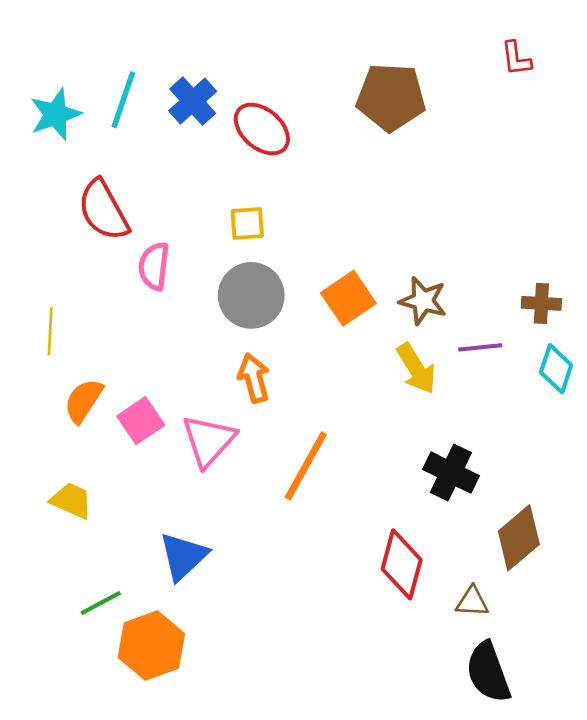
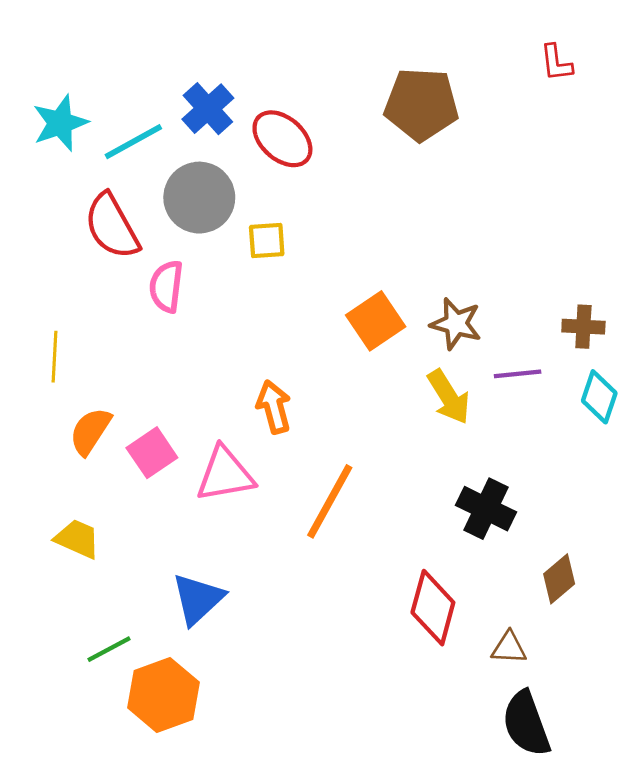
cyan line: (123, 100) -> (133, 142), moved, turned 42
gray circle: (251, 295) -> (199, 198), moved
pink triangle: (209, 441) -> (225, 474), turned 38
brown diamond: (519, 538) -> (559, 579), size x0.7

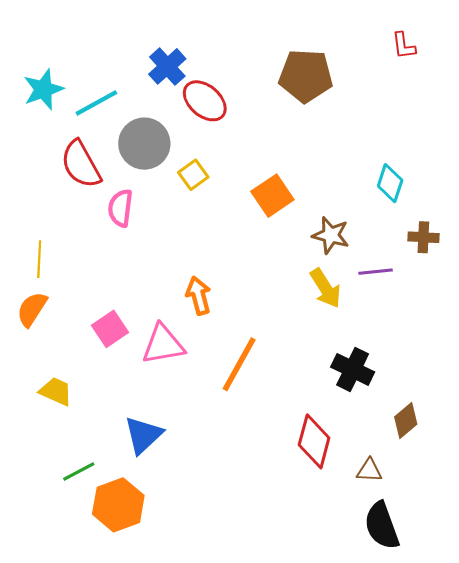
blue cross: (208, 109) -> (167, 66), moved
yellow square: (267, 241) -> (193, 175), turned -32
orange square: (376, 321) -> (272, 196), moved
cyan diamond: (599, 397) -> (390, 183), moved
orange semicircle: (90, 431) -> (32, 309), moved

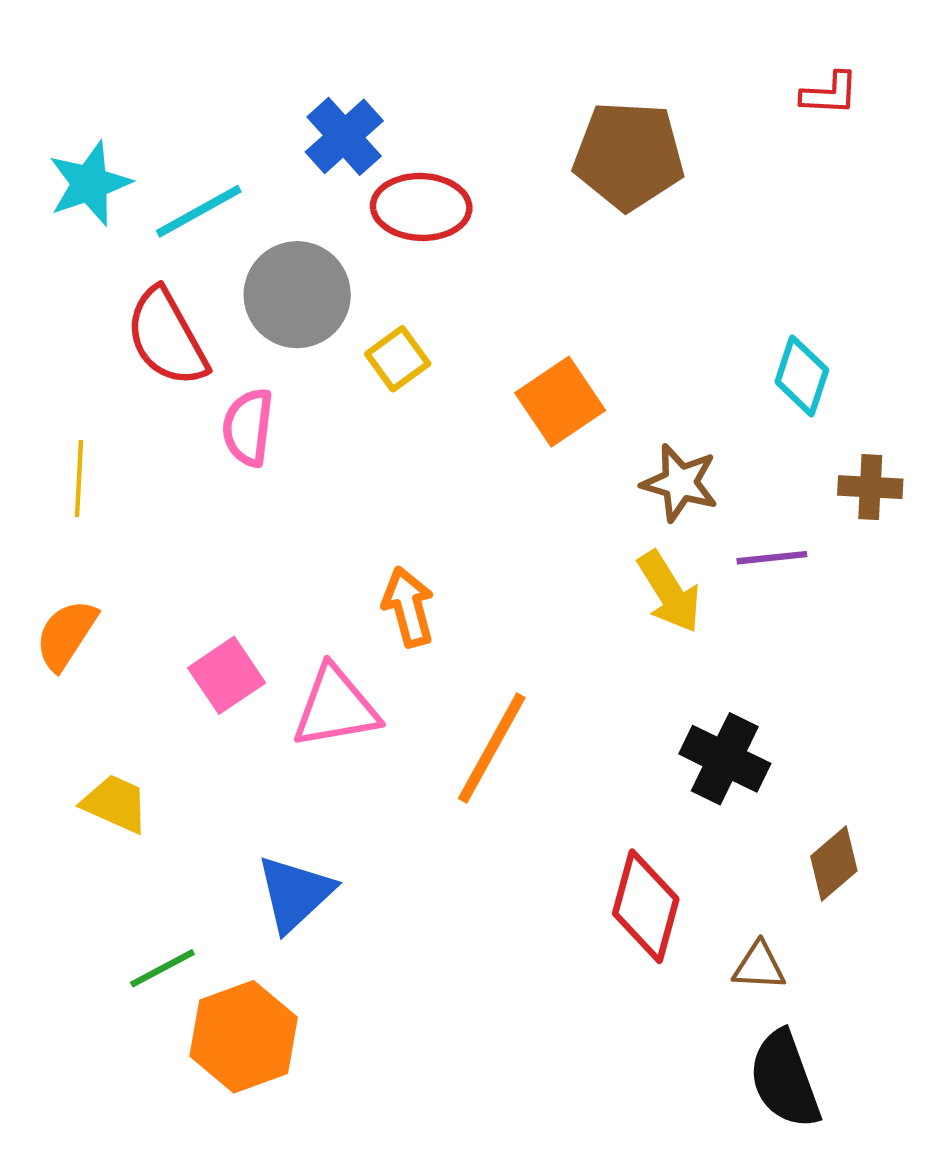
red L-shape: (404, 46) -> (830, 94), turned -80
red ellipse: (205, 101) -> (421, 207), turned -39
yellow line: (39, 259) -> (79, 479), moved

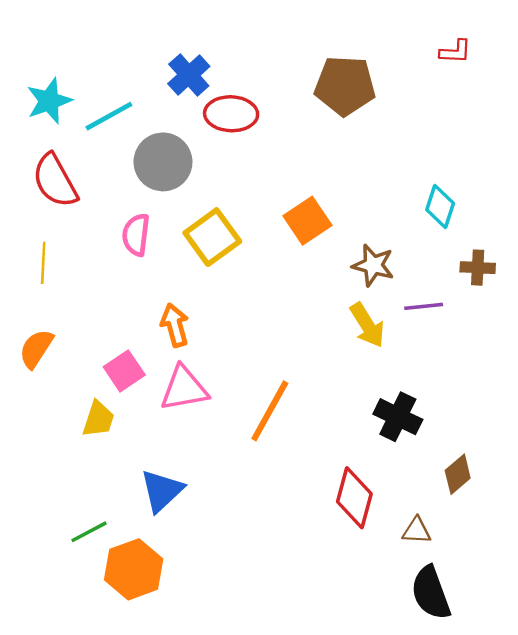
red semicircle: (167, 337) -> (55, 181), moved
yellow square: (398, 359) -> (212, 237), moved, size x1.6
orange arrow: (408, 607) -> (175, 325), moved
yellow trapezoid: (115, 804) -> (98, 419), moved, turned 84

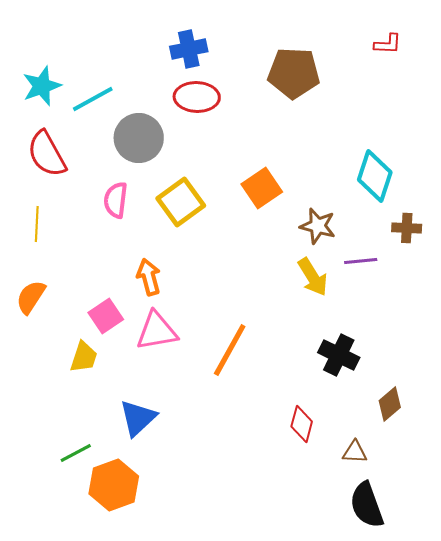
blue cross: (189, 75) -> (189, 49), moved, turned 30
cyan diamond: (440, 207) -> (375, 176), size x1.4
red diamond: (354, 498) -> (302, 424), size x0.7

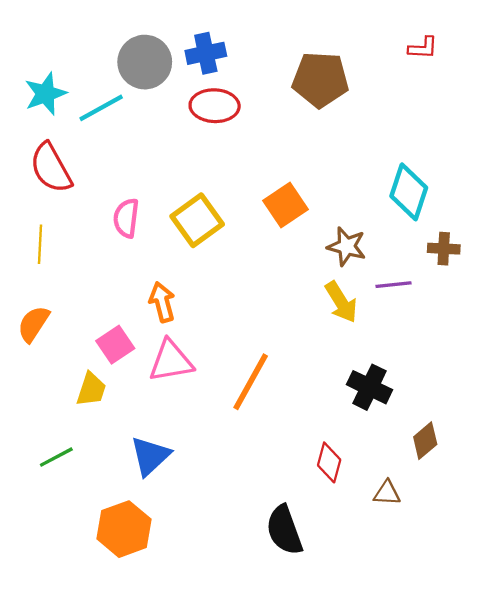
gray circle: (139, 138) -> (145, 62), moved
green line: (76, 453) -> (56, 457), moved
black semicircle: (367, 505) -> (284, 530), moved

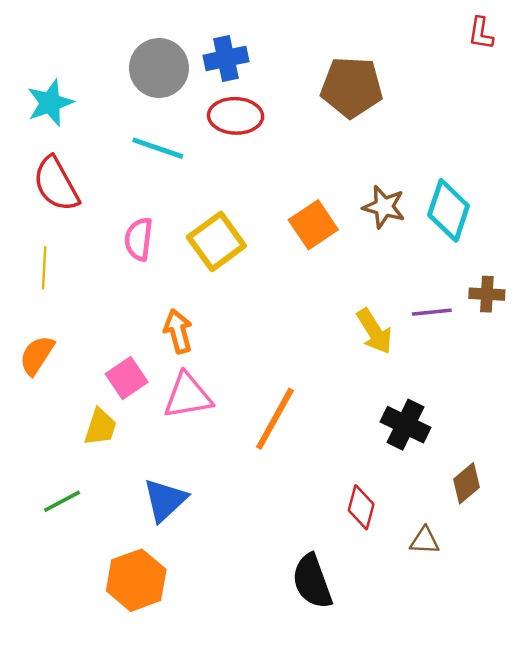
red L-shape: (423, 48) -> (481, 33), moved, turned 96
cyan line: (101, 108) -> (158, 148), moved, turned 48
brown star: (347, 246) -> (384, 207), moved
brown cross: (444, 249) -> (487, 294), moved

